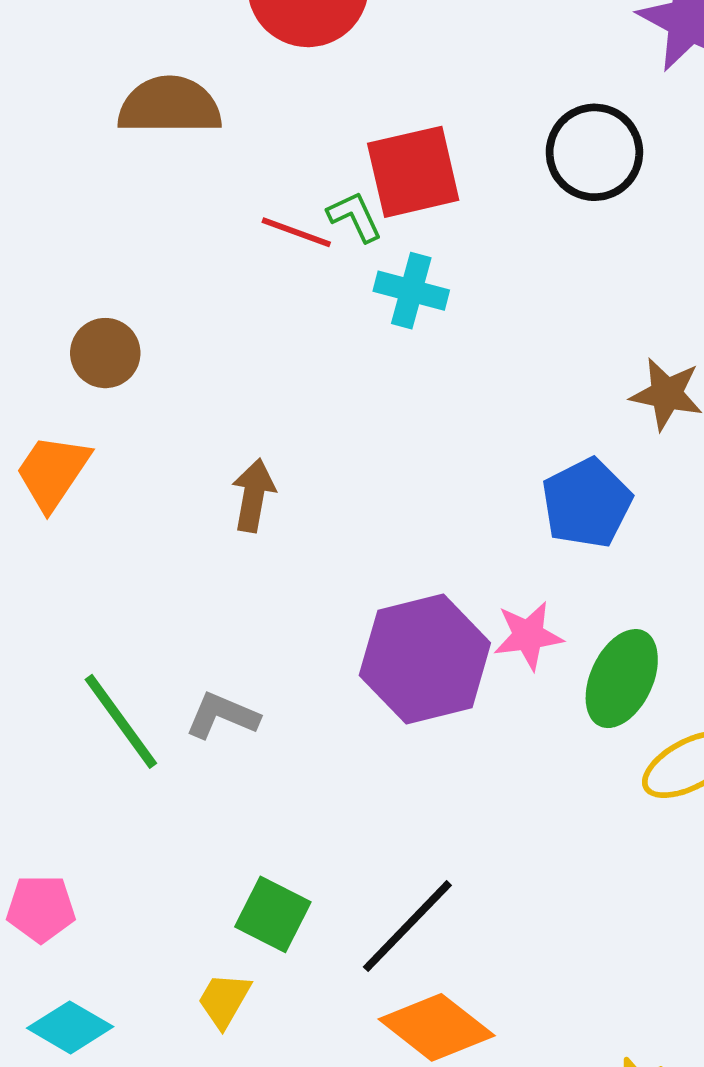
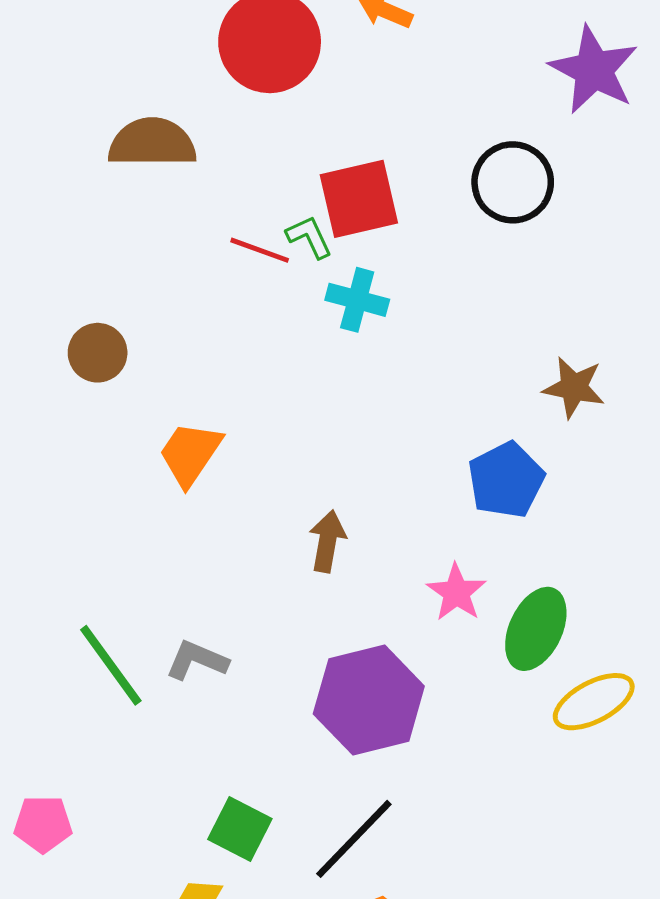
orange trapezoid: (53, 472) -> (190, 454), moved
brown arrow: (253, 495) -> (327, 541), moved
pink star: (528, 636) -> (456, 593), turned -30
purple hexagon: (425, 659) -> (369, 700), moved

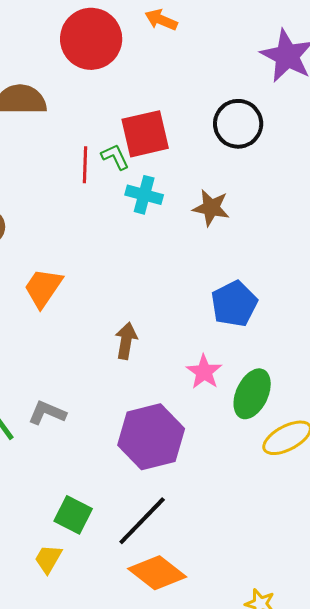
red line: (260, 250) -> (85, 165), turned 72
brown star: (574, 387) -> (211, 208), moved

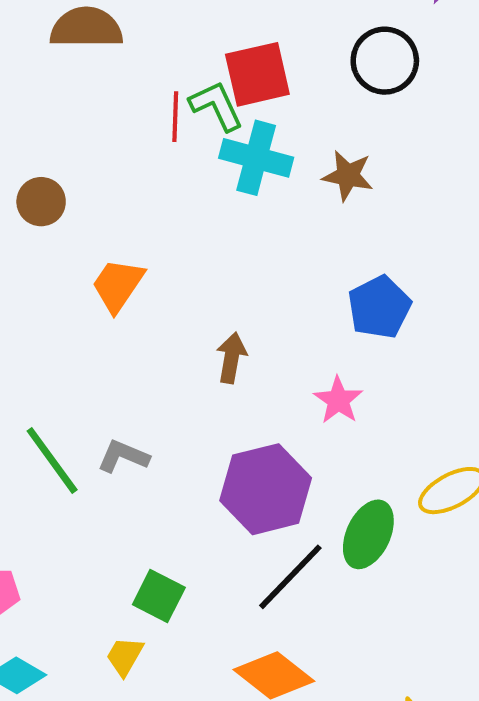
green L-shape: (115, 157) -> (216, 106), size x1.4
cyan cross: (144, 195) -> (256, 158), size x1.4
green ellipse: (252, 394) -> (368, 534), moved
black line: (142, 521) -> (290, 577), moved

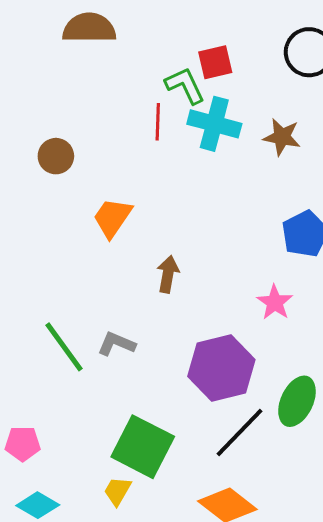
red square: (257, 74) -> (215, 62), size x0.7
red line: (175, 117) -> (158, 122), moved
brown arrow: (231, 358) -> (168, 274), moved
green square: (159, 596) -> (143, 447), size x1.6

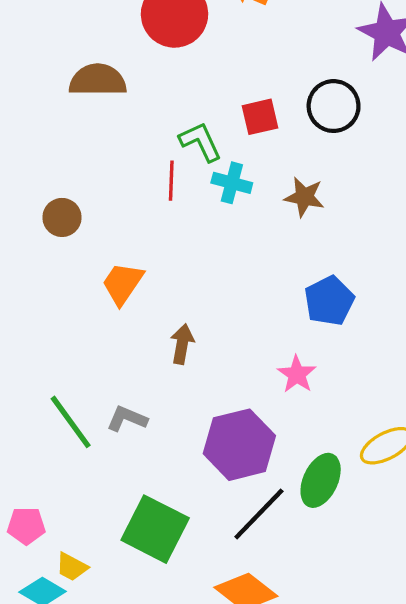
red square: (215, 62) -> (260, 117), moved
cyan cross: (214, 124) -> (232, 183), size x0.7
yellow trapezoid: (117, 491) -> (72, 567), moved, turned -92

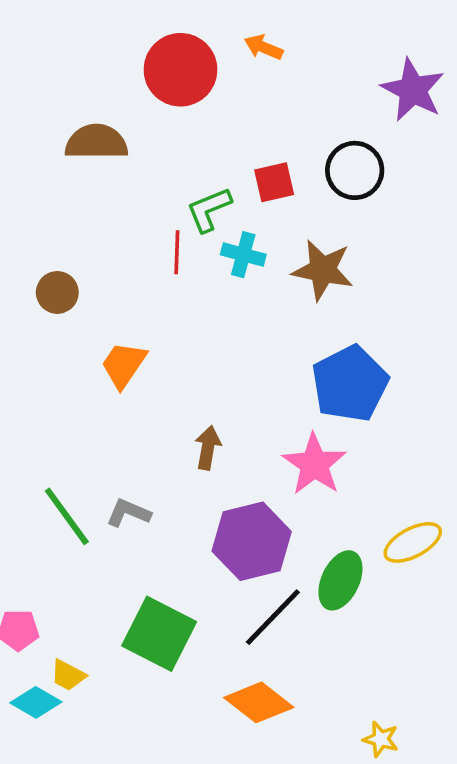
green L-shape: (200, 142) -> (209, 210), turned -87
brown star: (304, 197) -> (323, 270), size x1.4
blue pentagon: (329, 301) -> (350, 384), size x1.4
brown arrow: (182, 344) -> (208, 448), moved
pink star: (297, 374) -> (314, 464), size x1.5

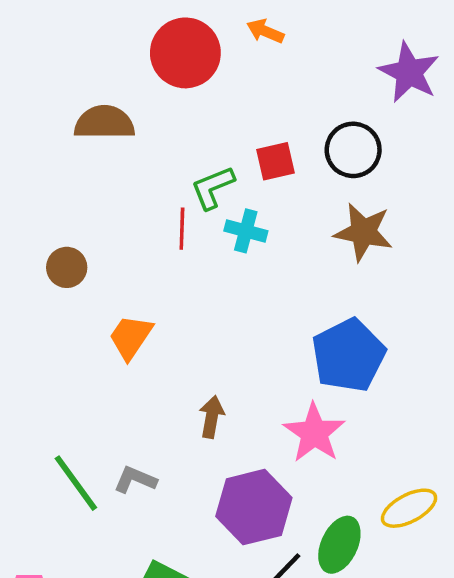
brown star: (323, 270) -> (363, 232), moved

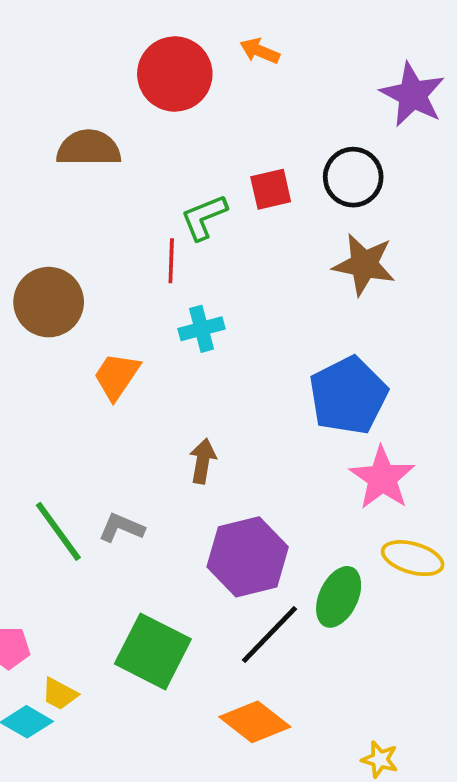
cyan cross: (246, 231) -> (201, 329), moved, turned -30
brown circle: (67, 267) -> (49, 302), size x1.6
pink star: (314, 433) -> (382, 478), moved
yellow ellipse: (409, 508) -> (413, 558), turned 44

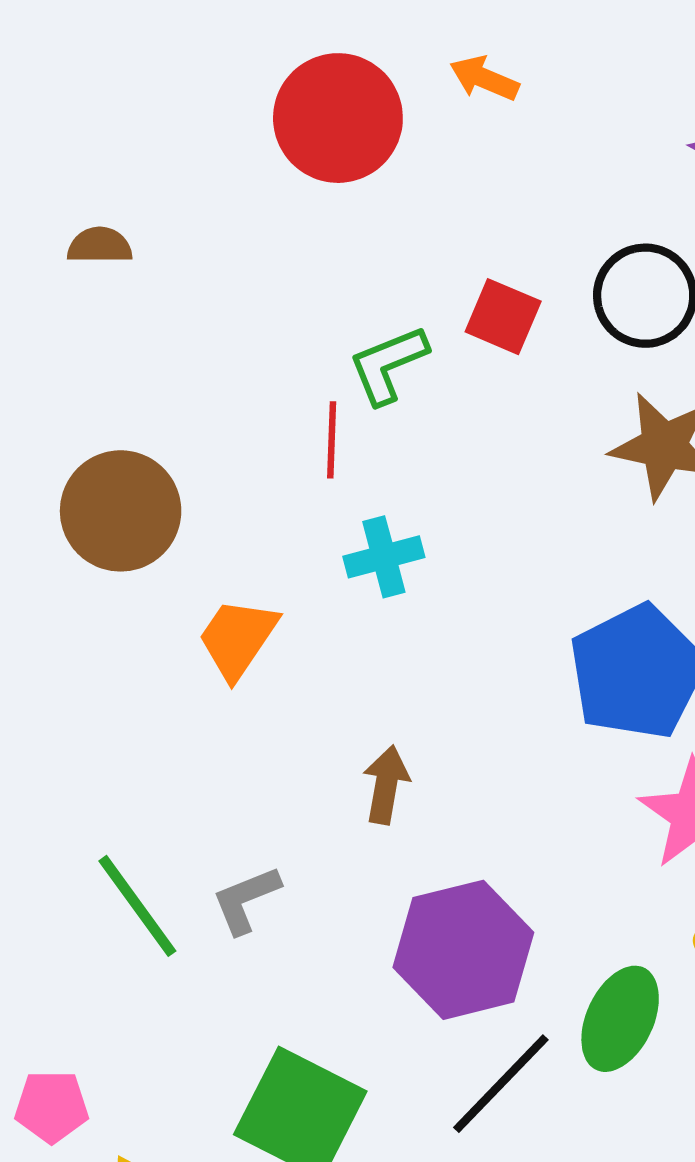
brown semicircle: (89, 148) -> (100, 245), moved, size x0.6
red square: (271, 189) -> (503, 317), turned 36
gray L-shape: (121, 528) -> (246, 900), turned -45

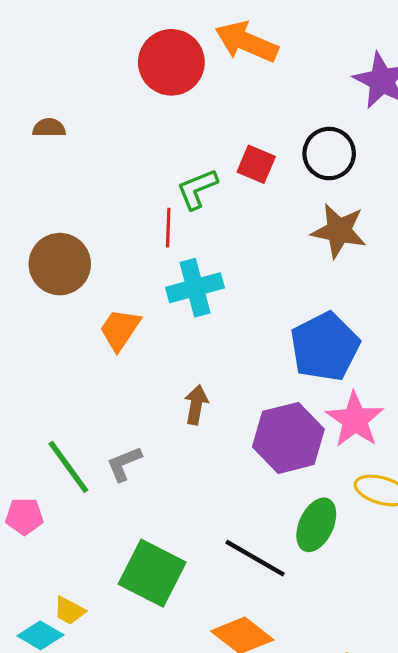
orange arrow: (484, 78) -> (247, 42), size x1.8
cyan cross: (384, 557) -> (195, 288), size x1.4
purple hexagon: (463, 950) -> (288, 438), moved
black line: (501, 1084) -> (255, 558), turned 76
pink pentagon: (52, 1107) -> (24, 516), moved

